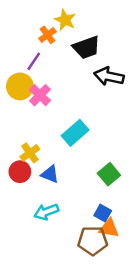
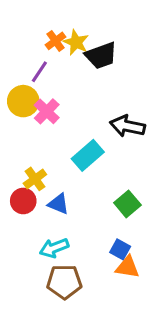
yellow star: (65, 20) -> (76, 42), moved
black arrow: (109, 76) -> (127, 126), moved
brown pentagon: (93, 241) -> (64, 282), moved

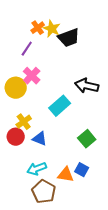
yellow circle: (23, 101) -> (16, 88), moved
orange triangle: (127, 267) -> (66, 175), moved
brown pentagon: (64, 282) -> (44, 192), turned 30

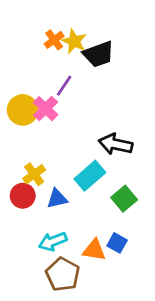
purple line: (27, 49) -> (64, 86), moved
black arrow: (87, 86) -> (116, 144), moved
yellow circle: (16, 88) -> (23, 110), moved
cyan rectangle: (60, 106) -> (90, 176), moved
blue triangle: (40, 139) -> (57, 199), turned -35

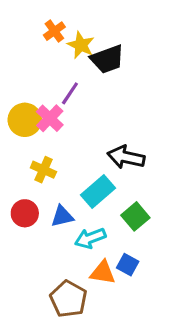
orange cross: (54, 40) -> (54, 31), moved
yellow cross: (34, 174) -> (43, 170), moved, turned -30
cyan arrow: (53, 241) -> (90, 238), moved

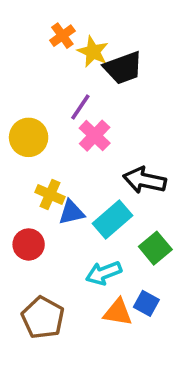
pink cross: (50, 118) -> (95, 136), moved
blue triangle: (62, 216) -> (71, 212), moved
brown pentagon: (68, 299) -> (43, 318), moved

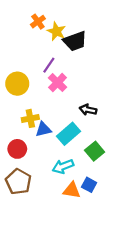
black arrow: (145, 180) -> (88, 110), size x0.7
yellow cross: (50, 194) -> (30, 118), turned -35
brown pentagon: (43, 318) -> (18, 182), moved

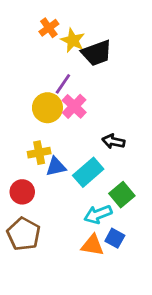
yellow circle: (17, 84) -> (47, 108), moved
cyan arrow: (63, 166) -> (98, 214), moved

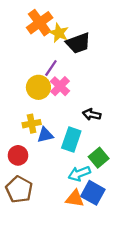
orange cross: (49, 28) -> (40, 23), size x1.6
cyan rectangle: (88, 172) -> (71, 140), turned -30
blue square: (115, 238) -> (93, 193), size x1.5

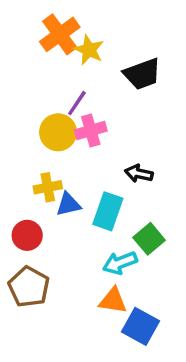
black trapezoid: (78, 43) -> (142, 74), moved
pink cross: (60, 86) -> (91, 131), turned 30
blue square: (93, 193) -> (141, 326), moved

